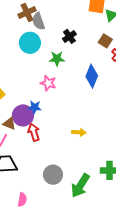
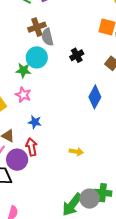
green star: (57, 59) -> (23, 70), moved
pink star: (48, 83) -> (23, 95), moved
purple circle: (23, 115) -> (17, 160), moved
gray circle: (53, 175) -> (90, 199), moved

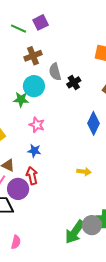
gray semicircle: (47, 37) -> (55, 72), moved
pink star: (23, 95) -> (37, 125), moved
yellow arrow: (76, 152) -> (84, 172), moved

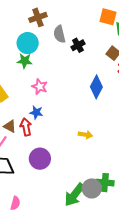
cyan circle: (34, 86) -> (28, 43), moved
red arrow: (32, 176) -> (26, 127), moved
purple circle: (18, 189) -> (40, 159), moved

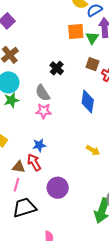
gray semicircle: (59, 34) -> (43, 93), moved
pink star: (40, 87) -> (44, 111), moved
yellow arrow: (85, 135) -> (93, 150), turned 40

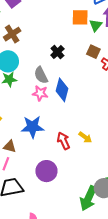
blue diamond: (88, 102) -> (62, 90), moved
blue star: (39, 145) -> (32, 127), size x1.6
red arrow: (34, 162) -> (63, 141), moved

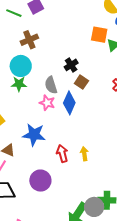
brown square: (93, 52) -> (81, 82), moved
yellow arrow: (85, 137) -> (84, 154), turned -144

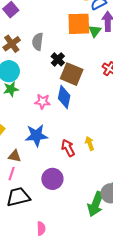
orange square: (99, 35) -> (79, 24), size x1.4
brown square: (81, 82) -> (72, 74), size x1.6
gray semicircle: (51, 85) -> (38, 42), moved, turned 36

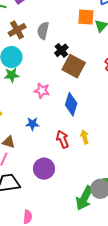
orange square: (79, 24) -> (86, 17), size x0.7
blue diamond: (64, 97) -> (71, 104), moved
blue star: (36, 135) -> (32, 124), size x0.6

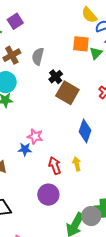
pink star: (42, 91) -> (35, 136), moved
blue diamond: (71, 104) -> (85, 131), moved
purple circle: (44, 169) -> (48, 195), moved

